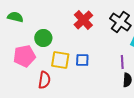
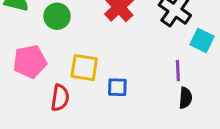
green circle: (43, 38) -> (57, 16), moved
blue square: (82, 60) -> (117, 87), moved

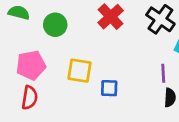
red semicircle: (60, 98) -> (30, 98), moved

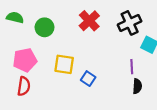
black cross: (160, 19) -> (130, 23), turned 30
blue square: (109, 88) -> (88, 79), turned 32

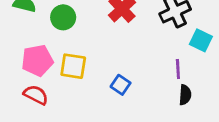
yellow square: (64, 64) -> (73, 66), moved
red semicircle: (24, 86) -> (36, 95), turned -72

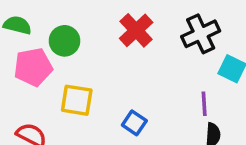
pink pentagon: (37, 60) -> (33, 67), moved

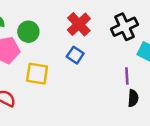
blue square: (134, 123) -> (75, 55), moved

